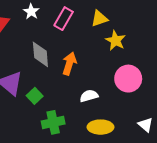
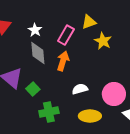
white star: (31, 12) -> (35, 30), moved
pink rectangle: (64, 19) -> (66, 35), moved
pink circle: (128, 79) -> (114, 94), moved

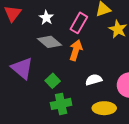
gray diamond: (38, 53) -> (49, 42), turned -45
green square: (33, 89) -> (53, 81), moved

